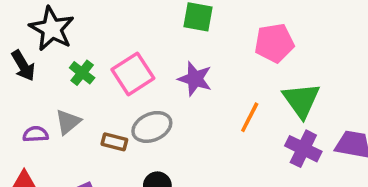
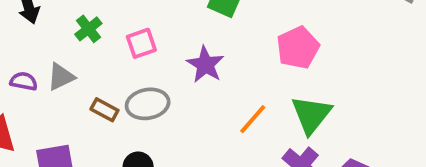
pink pentagon: (274, 43) -> (298, 48), turned -30
pink square: (133, 74) -> (141, 43), size x0.7

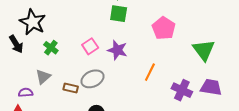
pink square: (141, 43) -> (90, 46), moved
purple semicircle: (24, 81) -> (26, 93), moved
green triangle: (311, 115) -> (204, 50), moved

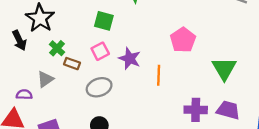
green square: (119, 14) -> (104, 21), moved
orange line: (150, 72) -> (159, 75), moved, turned -30
brown rectangle: (71, 88) -> (72, 64), moved
purple cross: (182, 90) -> (196, 110), turned -30

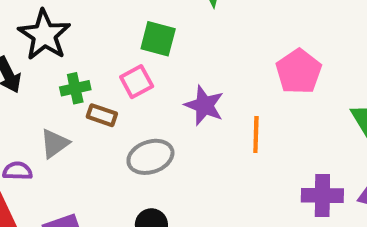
green cross: (57, 48) -> (75, 88), turned 35
pink square: (100, 51) -> (137, 82), moved

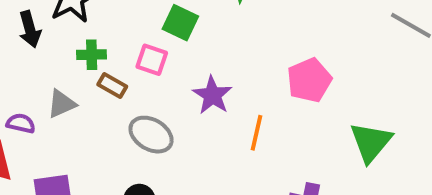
pink square: (137, 82) -> (152, 60), turned 36
gray ellipse: (150, 157) -> (151, 135), turned 39

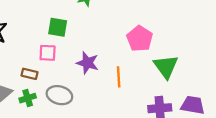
green cross: (92, 55) -> (28, 98), moved
green triangle: (371, 142) -> (166, 67), moved

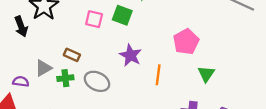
green square: (58, 27) -> (122, 15), moved
pink square: (48, 53) -> (94, 19), moved
green triangle: (166, 67) -> (206, 74), size x0.7

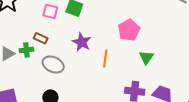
brown rectangle: (72, 55) -> (41, 38), moved
green cross: (65, 78) -> (26, 50), moved

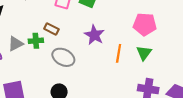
pink pentagon: (129, 30) -> (145, 24), turned 30
green triangle: (146, 57) -> (144, 53), moved

